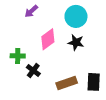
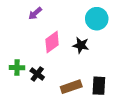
cyan circle: (76, 16) -> (97, 19), moved
green cross: (18, 56) -> (17, 68), moved

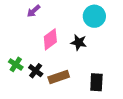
green cross: (17, 68) -> (16, 64), turned 32
brown rectangle: (71, 87) -> (59, 77), moved

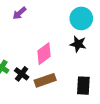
pink diamond: (50, 39) -> (44, 54), moved
black star: (79, 42) -> (78, 44), moved

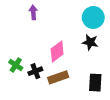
purple arrow: (19, 13) -> (33, 12), turned 128
black cross: (22, 74) -> (35, 71), turned 32

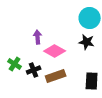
purple arrow: (33, 12) -> (38, 37), moved
pink diamond: (57, 52) -> (55, 51), turned 65

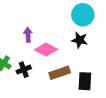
brown rectangle: (56, 76) -> (60, 73), moved

